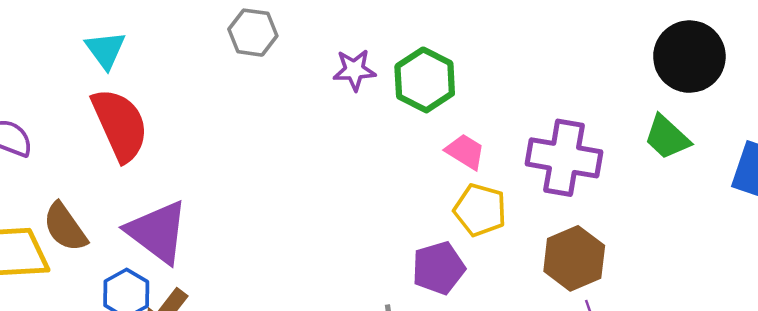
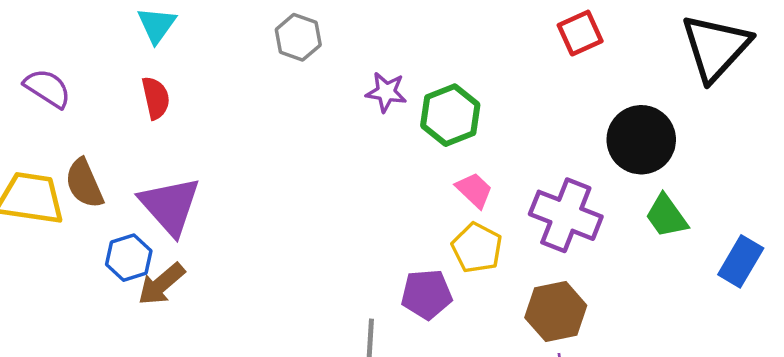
black circle: (689, 57) -> (641, 140), moved
red semicircle: (120, 125) -> (156, 98), size x0.6

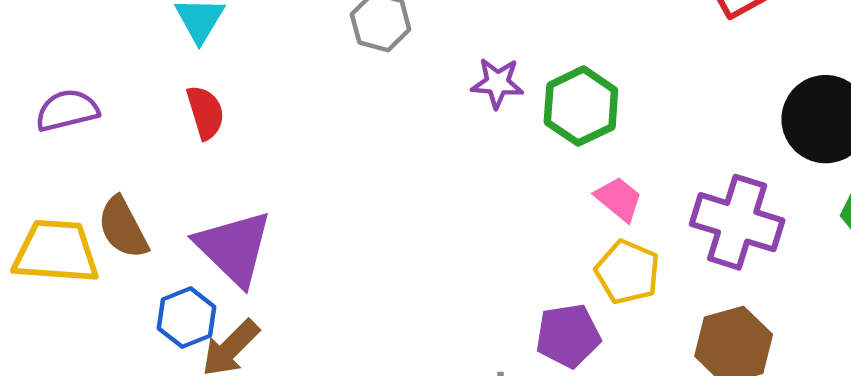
purple semicircle: (47, 88) -> (67, 110), turned -42

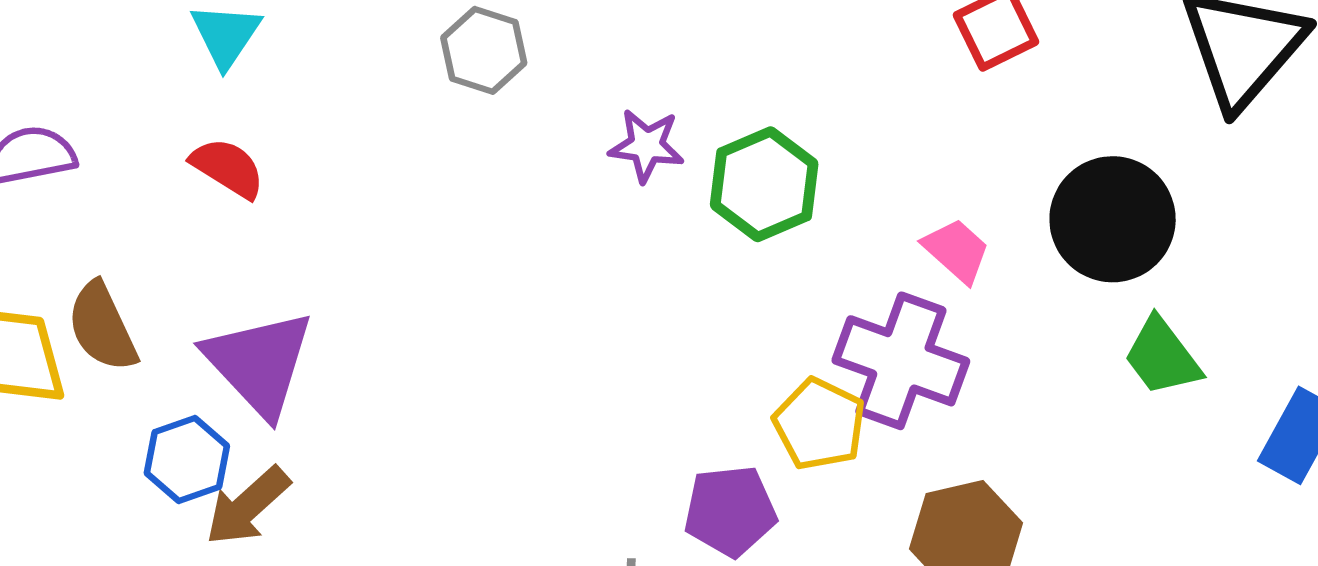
red semicircle: (205, 112) -> (228, 168), turned -44
pink trapezoid: (619, 199) -> (957, 251), moved
purple cross: (737, 222) -> (901, 361), moved

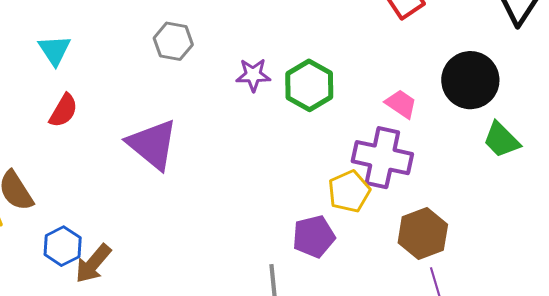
red semicircle: (228, 168) -> (63, 111), turned 96
purple triangle: (259, 363) -> (153, 144), moved
yellow pentagon: (819, 424) -> (349, 191), turned 30

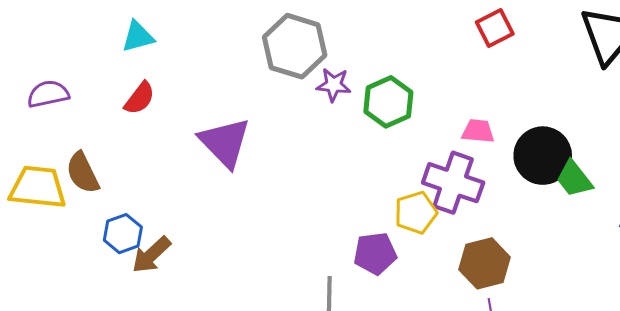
gray hexagon: (173, 41) -> (295, 46), moved, size x1.6
cyan triangle: (55, 50) -> (138, 37), turned 42
black circle: (470, 80) -> (543, 156), moved
pink trapezoid: (401, 104) -> (478, 131), turned -36

